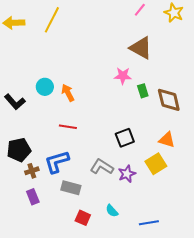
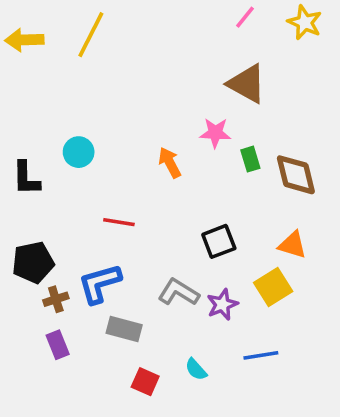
orange arrow: (68, 93) -> (170, 163), moved
black L-shape: (15, 102) -> (26, 178), turned 40
blue line: (149, 223) -> (261, 355), moved

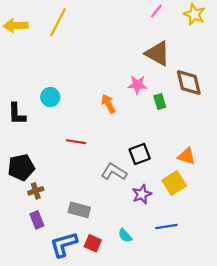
brown diamond: (296, 175) -> (189, 83), moved
blue L-shape: (100, 283) -> (64, 244), moved
gray L-shape: (178, 292) -> (114, 172), moved

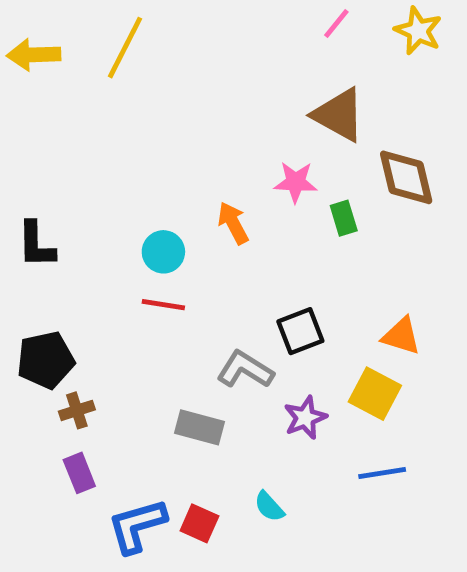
cyan circle: (50, 97) -> (163, 252), moved
yellow square: (174, 183) -> (375, 394), turned -30
gray rectangle: (79, 210) -> (199, 427), moved
blue line: (166, 227) -> (382, 473), moved

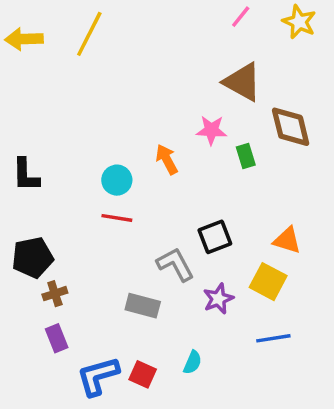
gray L-shape: (245, 370) -> (175, 264), turned 30
cyan semicircle: (269, 507) -> (193, 362), turned -115

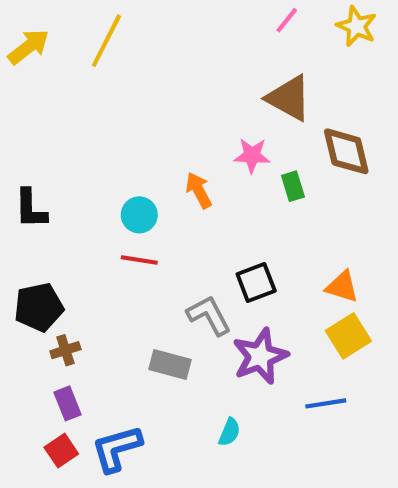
yellow arrow: (24, 39) -> (29, 47), turned 144
yellow square: (268, 282) -> (348, 336), moved, turned 30
purple star: (218, 299) -> (260, 356), size x1.5
red square: (143, 374) -> (61, 451), moved, turned 32

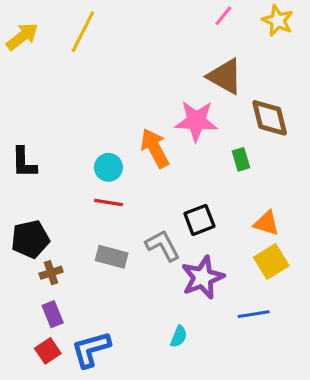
pink star: (252, 155) -> (196, 121), size x1.5
green rectangle: (293, 186) -> (241, 159), moved
orange arrow: (199, 190) -> (155, 148), size x1.4
gray rectangle: (170, 365) -> (112, 257), moved

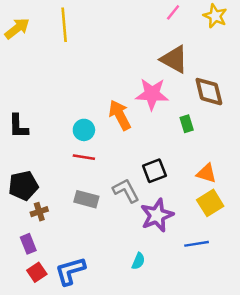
yellow line: (83, 32) -> (64, 25), turned -32
purple rectangle: (53, 314) -> (28, 244), moved

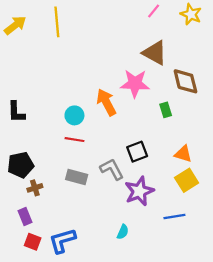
red square: (37, 272) -> (33, 242), turned -35

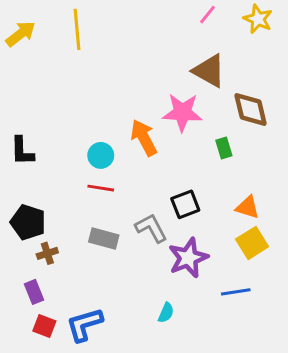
black pentagon: (21, 165) -> (28, 222), turned 30

